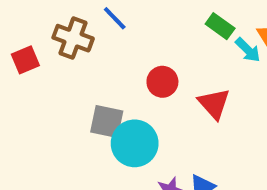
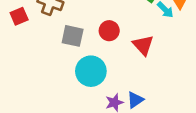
gray square: (107, 121) -> (73, 36), moved

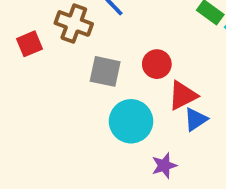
red triangle: (143, 45) -> (183, 95), moved, turned 45
blue triangle: (135, 100) -> (196, 119), moved

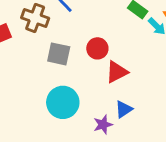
blue triangle: (196, 119) -> (124, 109), moved
cyan circle: (131, 121) -> (63, 102), moved

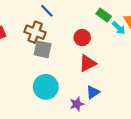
brown cross: (35, 18) -> (35, 32), moved
red circle: (97, 48) -> (82, 38), moved

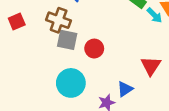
red circle: (82, 38) -> (94, 49), moved
red triangle: (88, 63) -> (151, 66), moved, turned -30

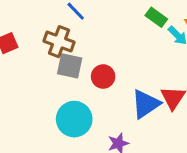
blue triangle: (125, 89) -> (146, 104), moved, size x1.5

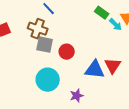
blue triangle: (146, 104) -> (95, 70), turned 40

